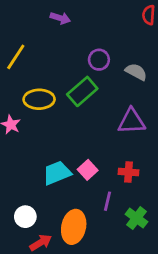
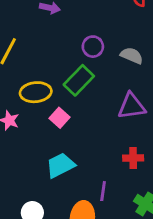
pink square: (88, 170) -> (59, 118), moved
purple line: (108, 201) -> (103, 191), moved

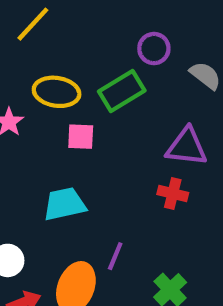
pink square: (59, 118) -> (81, 137), turned 36
red cross: (133, 158) -> (173, 193), moved

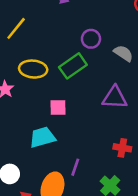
pink square: (81, 137) -> (58, 107), moved
red cross: (173, 193) -> (122, 148), moved

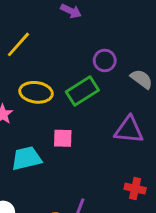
cyan trapezoid: (42, 137) -> (26, 158), moved

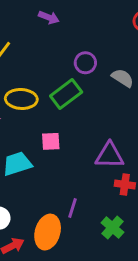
purple triangle: (129, 130) -> (110, 155), moved

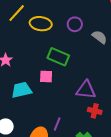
green rectangle: (66, 94) -> (58, 57), moved, turned 55
yellow ellipse: (21, 99) -> (41, 24), moved

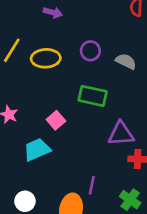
green rectangle: (58, 57) -> (93, 96), moved
pink square: (46, 77) -> (56, 120), moved, turned -32

